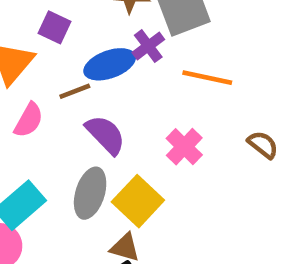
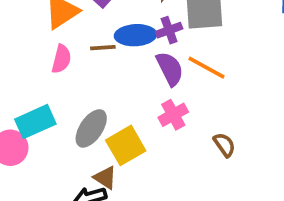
pink semicircle: (29, 120) -> (61, 59), turned -32
purple semicircle: (106, 135) -> (170, 69), moved
brown semicircle: (263, 145) -> (224, 145), moved

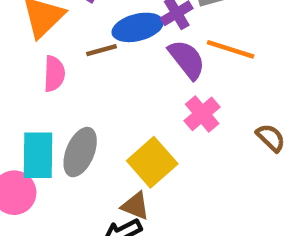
cyan rectangle: (35, 122) -> (38, 155), turned -54
gray ellipse: (91, 128) -> (80, 152), moved

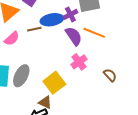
pink semicircle: (54, 74) -> (12, 39), turned 42

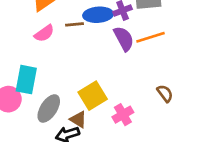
orange line: (94, 33) -> (151, 37), turned -45
pink cross: (79, 62) -> (123, 115), moved
gray ellipse: (21, 76) -> (49, 108), moved

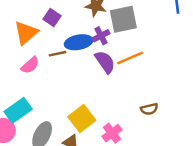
cyan rectangle: (26, 80) -> (18, 110), turned 50
brown semicircle: (165, 93) -> (149, 109), turned 119

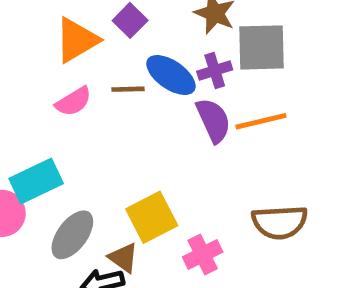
blue ellipse: (79, 42) -> (171, 75), turned 35
brown semicircle: (149, 109) -> (280, 222), size x1.6

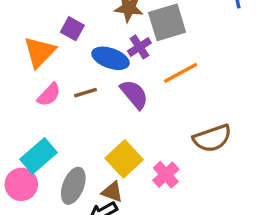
brown line: (128, 89) -> (86, 93), moved
purple semicircle: (213, 120) -> (134, 94), moved

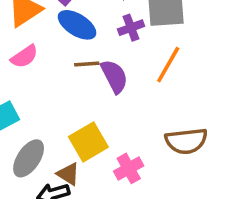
blue ellipse: (110, 58) -> (77, 25), moved
orange line: (181, 73) -> (168, 65), turned -44
brown line: (86, 93) -> (87, 64), moved

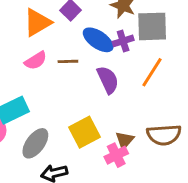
blue ellipse: (77, 25) -> (98, 40), moved
brown line: (87, 64) -> (68, 61), moved
brown triangle: (68, 174) -> (125, 140), moved, turned 36

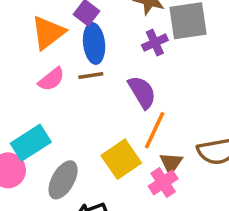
blue ellipse: (98, 40) -> (94, 44), moved, turned 56
orange line: (152, 72) -> (155, 130), moved

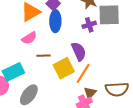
brown line: (91, 76) -> (44, 56), moved
yellow square: (121, 159) -> (64, 68), moved

